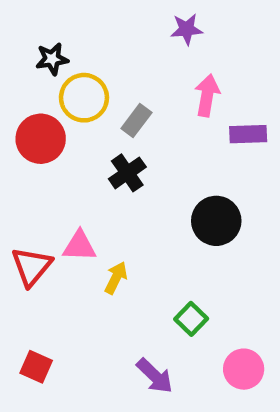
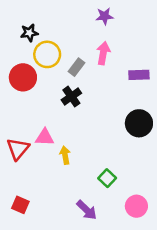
pink arrow: (207, 95) -> (103, 53), moved
black circle: (216, 221) -> (139, 123), moved
yellow arrow: (116, 278) -> (65, 155), turned -36

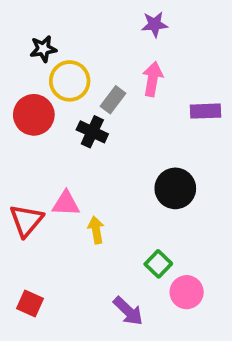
black cross: (71, 97) -> (92, 132), moved, turned -30
black circle: (139, 123) -> (175, 188), moved
pink circle: (136, 206) -> (187, 292), moved

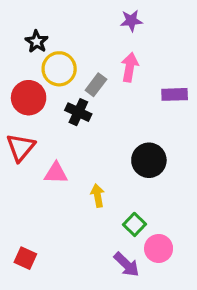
black star: (43, 49) -> (37, 42), turned -30
red triangle: (26, 220) -> (21, 147), moved
yellow arrow: (96, 230) -> (98, 196), moved
purple arrow: (128, 311) -> (126, 265), moved

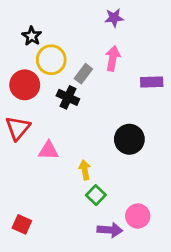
green square: (134, 224) -> (96, 195), moved
purple arrow: (126, 265) -> (110, 230), turned -40

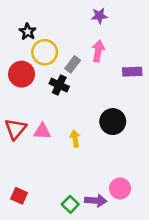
red triangle: (18, 128) -> (15, 129), moved
yellow arrow: (85, 170) -> (75, 139), moved
green square: (96, 195) -> (70, 204), moved

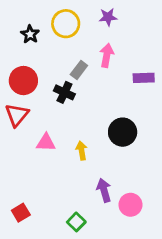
yellow circle: (45, 52) -> (66, 24), moved
red triangle: (15, 129) -> (17, 115), moved
red square: (19, 196) -> (21, 213), turned 35
purple arrow: (96, 201) -> (104, 190), moved, turned -110

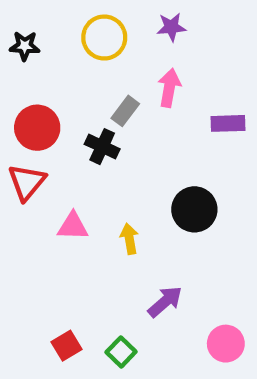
black star: (30, 34) -> (25, 46), moved, turned -30
purple arrow: (104, 190) -> (165, 302), turned 65
pink circle: (130, 205) -> (226, 344), moved
red square: (21, 213) -> (67, 346), moved

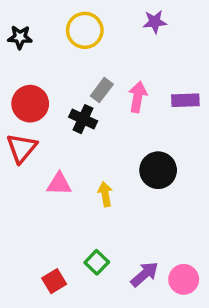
purple star: (171, 27) -> (155, 22), moved
pink arrow: (169, 88) -> (138, 97), moved
purple arrow: (165, 302) -> (144, 274), moved
green square: (121, 352) -> (97, 262), moved

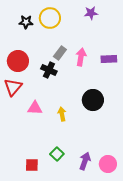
black star: (20, 37) -> (26, 22), moved
purple arrow: (144, 274) -> (85, 161), turned -30
red square: (54, 281) -> (32, 165), turned 32

